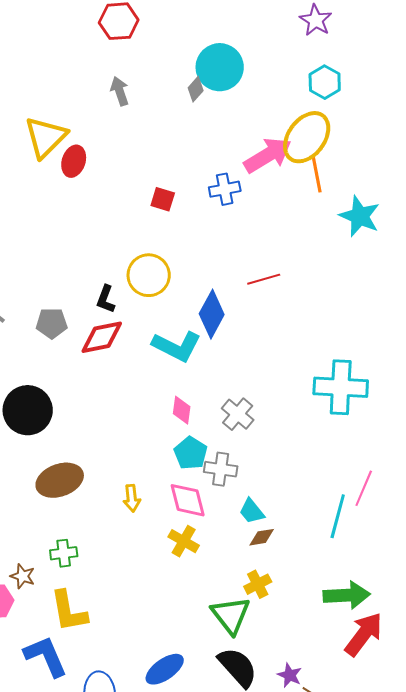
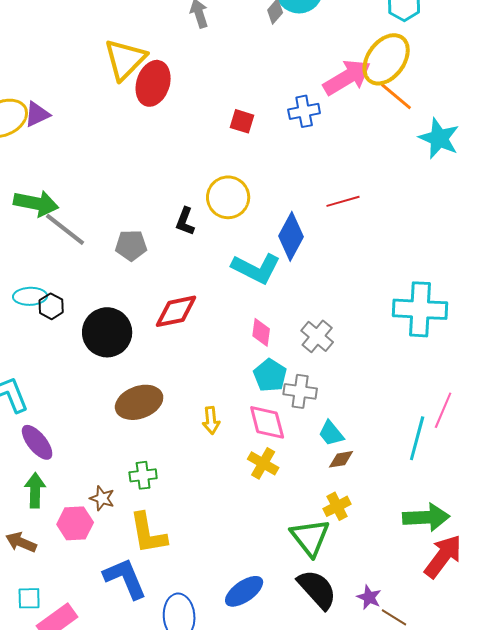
red ellipse: (74, 161) -> (153, 83), size x1.4
orange line: (317, 174) -> (396, 96), turned -39
red diamond: (102, 337) -> (176, 311), moved

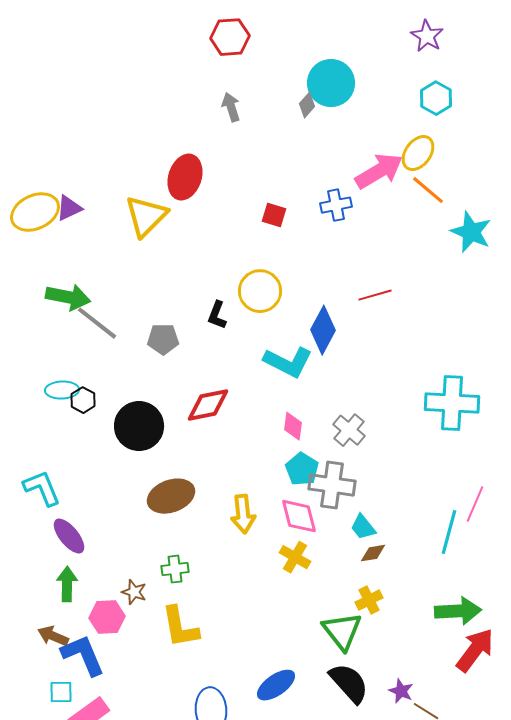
yellow triangle: (125, 59) -> (146, 216), moved
yellow ellipse: (386, 59) -> (418, 153), size x0.7
gray cross: (300, 391) -> (332, 485), size x1.4
yellow arrow: (211, 420) -> (243, 514), size x1.4
blue L-shape: (125, 578) -> (83, 655), moved

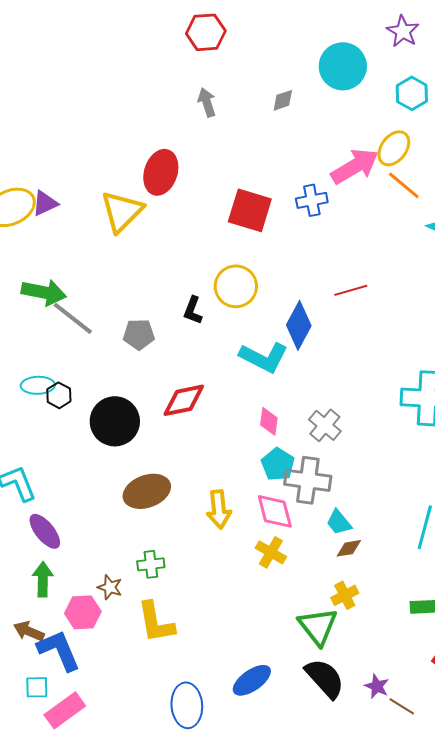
cyan circle: (331, 83) -> (343, 66), moved
gray diamond: (307, 105) -> (283, 100), turned 30
red square: (274, 215) -> (250, 210), size x1.8

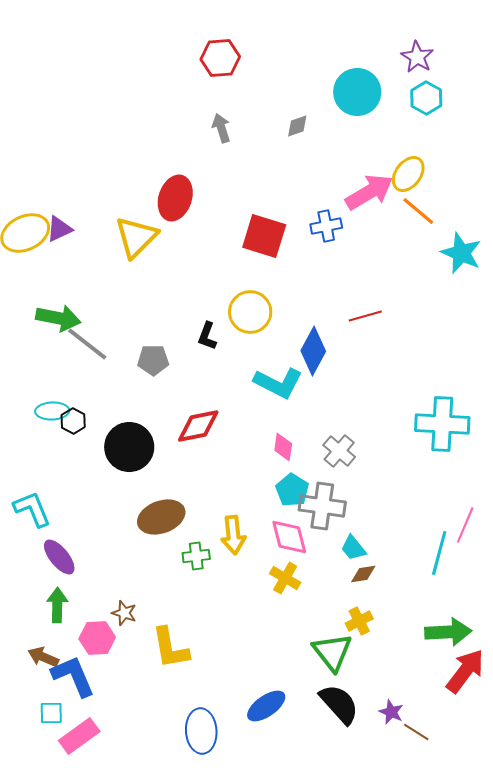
cyan hexagon: (412, 93) -> (426, 98), moved
green cross: (151, 564) -> (196, 556), moved

